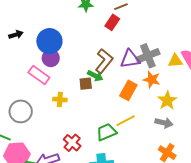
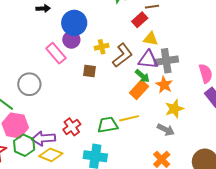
yellow triangle: (175, 61) -> (151, 39), moved
green arrow: (95, 76) -> (142, 76), moved
brown square: (86, 84) -> (89, 71), moved
yellow cross: (60, 100) -> (102, 47), moved, turned -32

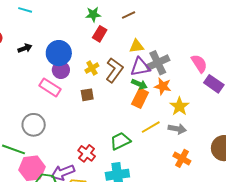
red rectangle: (140, 20) -> (100, 34), moved
yellow line: (129, 118) -> (151, 127), moved

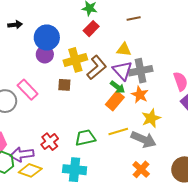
brown line: (129, 15) -> (134, 18), moved
purple triangle: (140, 67) -> (122, 71), turned 45
yellow cross: (92, 68) -> (75, 60), size x1.6
pink rectangle: (50, 87) -> (28, 90), moved
gray arrow: (177, 129) -> (144, 139), size x1.4

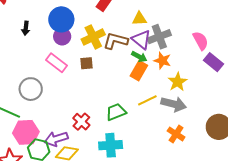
black arrow: (15, 25) -> (26, 28), moved, turned 112
brown L-shape: (97, 68) -> (115, 41), turned -115
pink rectangle: (28, 90) -> (56, 63), moved

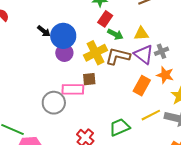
black arrow: (26, 28) -> (44, 31), moved, turned -56
gray cross: (159, 37) -> (162, 51), size x0.6
green arrow: (139, 57) -> (115, 34), moved
pink rectangle: (56, 63) -> (73, 89), moved, turned -35
gray circle: (31, 89) -> (54, 103), moved

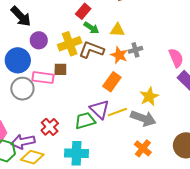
black arrow: (44, 31) -> (21, 16), size x1.6
blue circle: (63, 36) -> (18, 60), moved
purple triangle: (144, 54) -> (100, 109), moved
orange star: (165, 75) -> (119, 55), moved

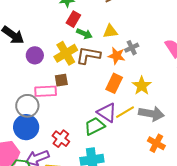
blue circle: (18, 60) -> (26, 127), moved
yellow star: (149, 97) -> (142, 86), moved

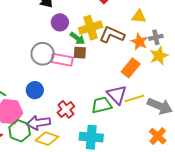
green arrow: (84, 34) -> (77, 38), moved
yellow star: (142, 86) -> (159, 56), moved
gray circle: (27, 106) -> (43, 54), moved
blue circle: (26, 127) -> (35, 90), size x0.7

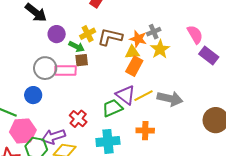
yellow triangle: (139, 16) -> (132, 52), moved
yellow cross: (91, 28) -> (88, 34), size x0.7
blue circle: (35, 90) -> (33, 95), moved
orange cross: (158, 136) -> (145, 131), moved, turned -30

